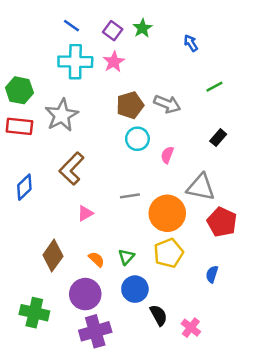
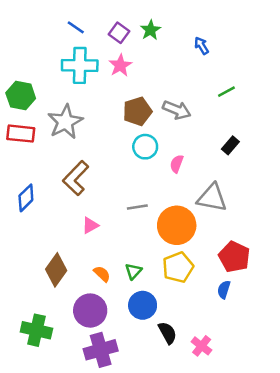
red pentagon: (222, 222) -> (234, 257), moved

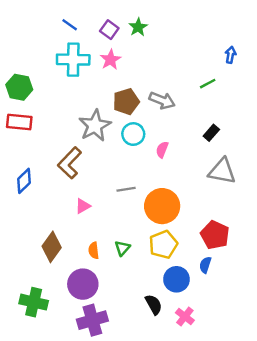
blue arrow: (202, 46) -> (231, 55), moved, turned 42
gray star: (65, 122) -> (95, 126), moved
gray triangle: (212, 198) -> (222, 171), moved
orange semicircle: (102, 274) -> (94, 250), turned -140
blue circle: (143, 305) -> (176, 279), moved

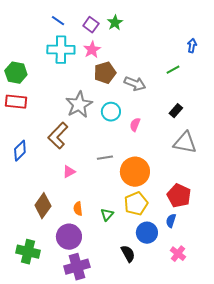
brown pentagon: (126, 102) -> (105, 73), moved
green triangle: (122, 248) -> (107, 215), moved
pink cross: (185, 317) -> (178, 254), moved

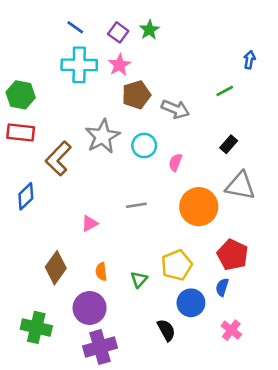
brown L-shape: (58, 136) -> (58, 159), moved
orange circle: (135, 172) -> (199, 207), moved

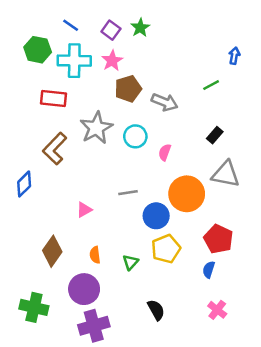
green hexagon: (21, 95) -> (38, 50), moved
red rectangle: (21, 133) -> (53, 99), moved
blue circle: (191, 303) -> (156, 216), moved

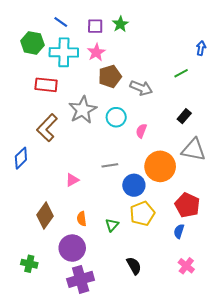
purple square: (111, 30) -> (95, 26), turned -35
green cross: (34, 307) -> (29, 264), size x0.7

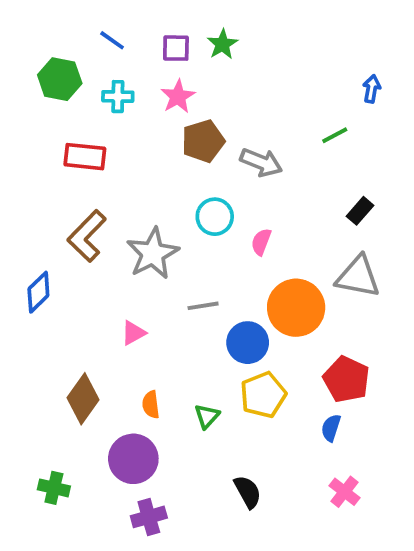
cyan cross: (64, 52) -> (118, 97), size x0.6
gray star: (83, 110) -> (153, 253), moved
black rectangle: (184, 116) -> (360, 211), moved
purple cross: (81, 279) -> (149, 517), size x0.7

